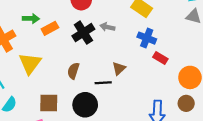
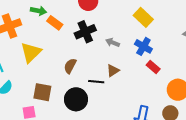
gray arrow: (107, 27) -> (113, 43), moved
orange rectangle: (50, 28) -> (55, 23), turned 56

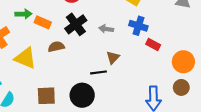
yellow triangle: (31, 52) -> (25, 58), turned -40
brown semicircle: (70, 66) -> (56, 47), moved, turned 63

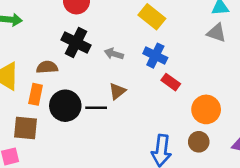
orange rectangle: (43, 22) -> (36, 94), moved, turned 70
black cross: (76, 24) -> (76, 42), turned -35
black circle: (82, 95) -> (65, 106), moved

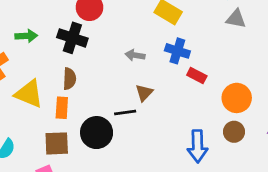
black cross: (76, 42) -> (72, 38), moved
brown semicircle: (47, 67) -> (69, 79), turned 105
black circle: (65, 106) -> (97, 133), moved

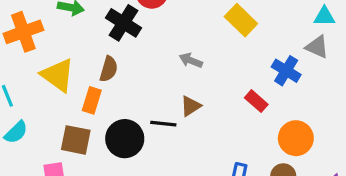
blue cross: (177, 51) -> (286, 71), moved

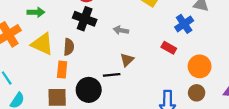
black cross: (123, 23) -> (85, 19), moved
blue cross: (286, 71) -> (184, 24), turned 36
yellow triangle: (58, 75) -> (42, 44), moved

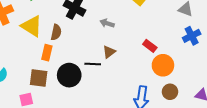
blue cross: (184, 24) -> (192, 36), moved
orange circle: (200, 66) -> (163, 65), moved

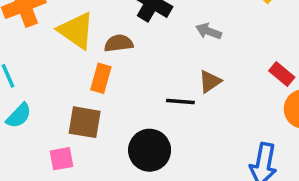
brown semicircle: (56, 32) -> (119, 43), turned -112
black circle: (69, 75) -> (150, 150), moved

